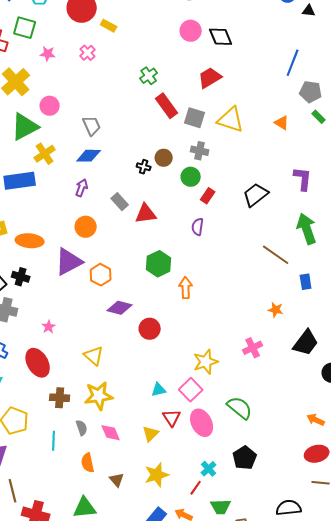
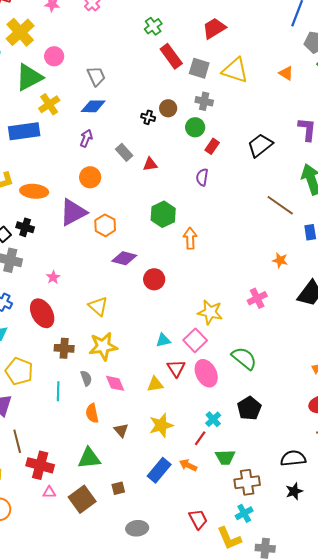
red triangle: (146, 214) -> (150, 164), size x0.7
yellow star: (206, 362) -> (210, 312), turned 30
yellow triangle: (151, 434) -> (155, 384), turned 36

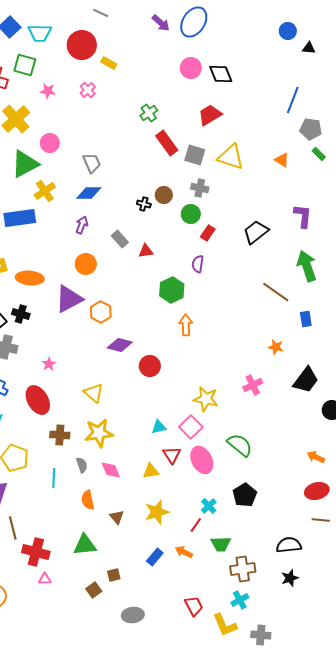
green hexagon: (163, 214) -> (172, 290), moved
blue rectangle: (159, 470) -> (155, 557), size x0.7
brown square: (82, 499) -> (94, 590), moved, size x0.6

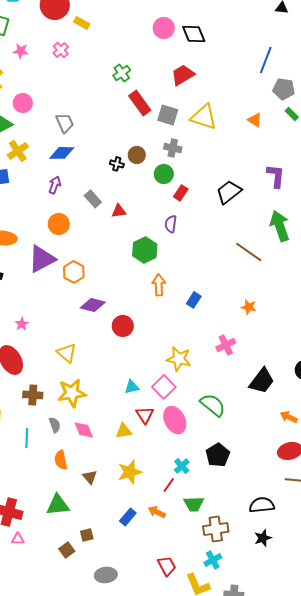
blue rectangle: (306, 319) -> (194, 300), moved, turned 42
black trapezoid: (306, 380) -> (262, 381), moved

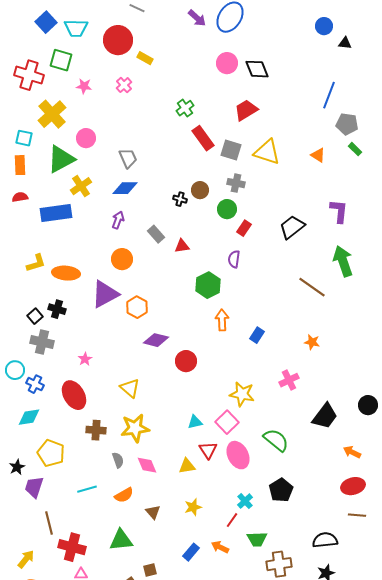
cyan line: (27, 438) -> (87, 489), moved, turned 72
orange semicircle: (61, 460) -> (124, 495), turned -108
yellow star: (130, 472) -> (193, 507), size x0.7

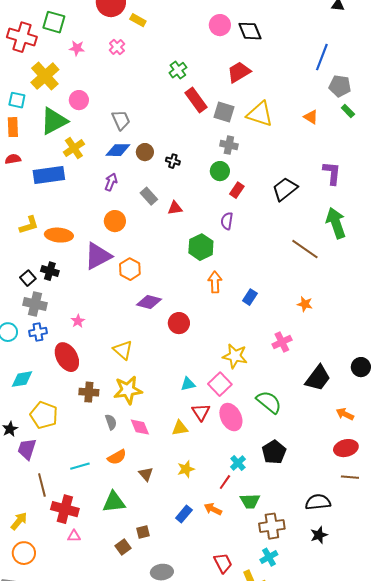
brown circle: (200, 190) -> (145, 152), moved
blue cross: (35, 384) -> (38, 332), moved, turned -36
cyan line: (87, 489) -> (80, 466), moved

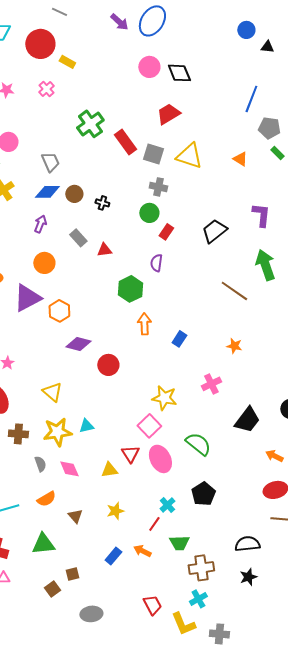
green cross: (178, 70) -> (90, 124), moved, size x1.5
cyan triangle: (188, 384) -> (86, 426), moved

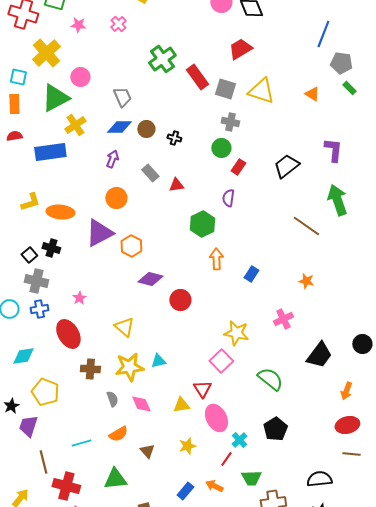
orange arrow: (274, 456) -> (346, 391), turned -96
pink ellipse: (160, 459) -> (216, 418), moved

